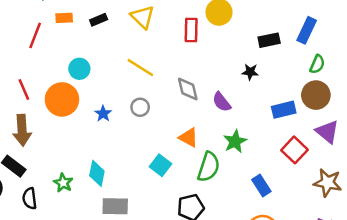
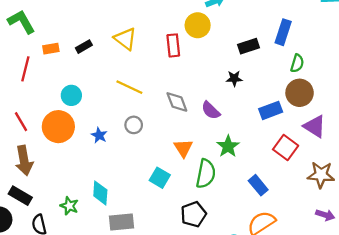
orange triangle: (189, 138) -> (183, 148), turned 36

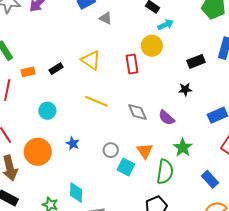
gray circle: (134, 125) -> (111, 150), moved
orange circle: (58, 127) -> (38, 152), moved
cyan square: (160, 178) -> (126, 167), moved

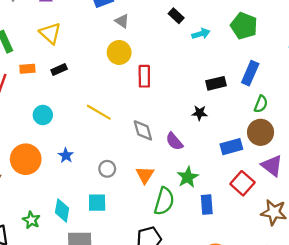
cyan arrow: (166, 25) -> (201, 34), moved
yellow circle: (152, 46) -> (119, 52), moved
yellow triangle: (91, 60) -> (50, 33), moved
cyan square: (126, 167) -> (97, 203), moved, turned -36
blue rectangle: (210, 179) -> (207, 205), moved, turned 30

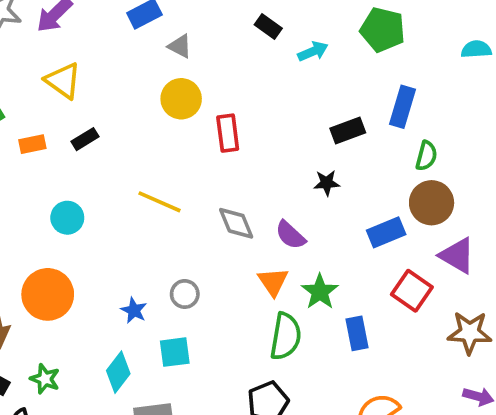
blue star: (66, 155) -> (134, 310), moved
orange triangle: (145, 175) -> (273, 282), moved
cyan diamond: (62, 210) -> (118, 372), turned 35
green star: (31, 220) -> (45, 379), moved

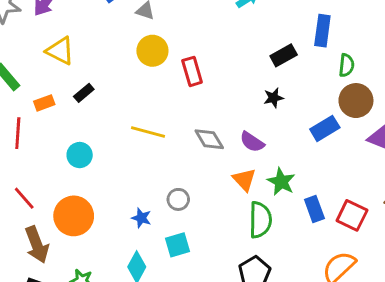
red square: (412, 291) -> (352, 215), moved

